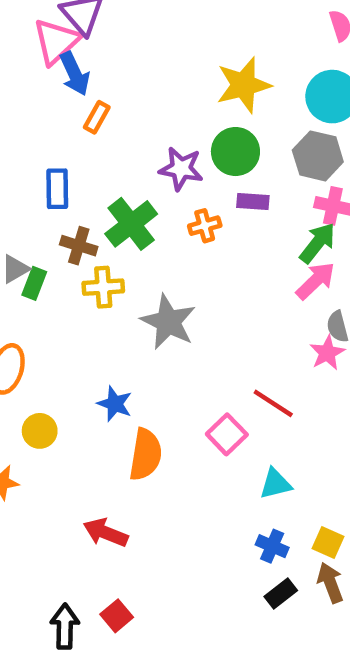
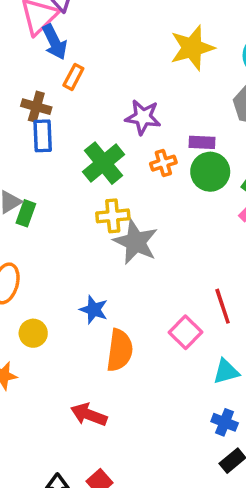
green circle: (235, 152) -> (210, 172), moved
brown cross: (79, 246) -> (36, 107), moved
yellow cross: (103, 287) -> (113, 216), moved
red line: (273, 403) -> (223, 306), turned 40

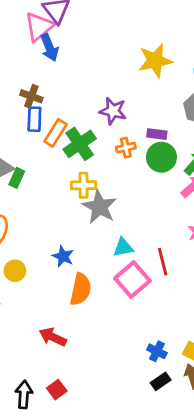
orange rectangle: (73, 77) -> (56, 133), moved, size x1.4
pink square: (186, 332) -> (132, 279), size x1.4
cyan triangle: (226, 372) -> (123, 247), moved

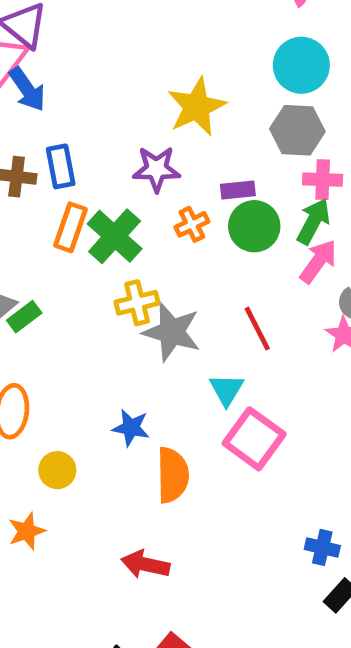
yellow star: (155, 61) -> (197, 107), moved
blue rectangle: (34, 119) -> (61, 166), moved
green rectangle: (17, 178) -> (24, 317), turned 42
cyan triangle: (123, 247) -> (227, 390), turned -35
red line: (163, 262) -> (257, 329), moved

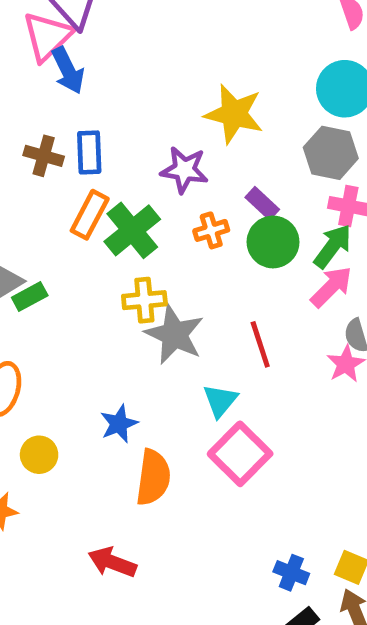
yellow star: (197, 107) -> (234, 114), turned 30
purple rectangle: (238, 190) -> (262, 203), turned 40
blue star: (131, 428) -> (119, 424), turned 30

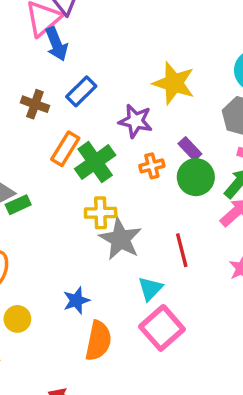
blue rectangle: (89, 152) -> (81, 91), moved, turned 44

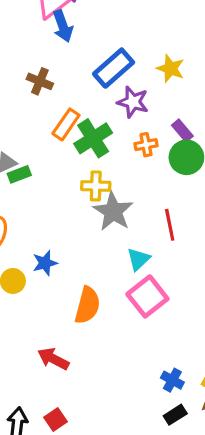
yellow star: (174, 83) -> (171, 69), size x0.7
blue rectangle: (81, 91) -> (114, 68), moved, size x1.4
blue star: (76, 300) -> (45, 263), moved

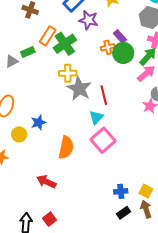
orange cross: (146, 145) -> (108, 47), moved
green rectangle: (19, 174) -> (28, 52), moved
red line: (170, 225) -> (104, 95), moved
blue cross: (172, 380) -> (121, 191), turned -32

